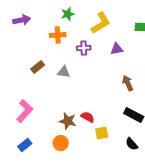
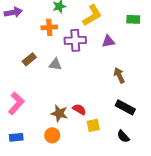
purple cross: (84, 48) -> (75, 40), size x1.5
blue rectangle: (25, 145) -> (16, 137), turned 32

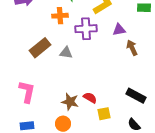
brown rectangle: (29, 59) -> (40, 48), size x1.5
brown arrow: (119, 75) -> (132, 48), moved
pink L-shape: (16, 103) -> (27, 92), turned -30

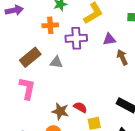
pink L-shape: (27, 92) -> (27, 88), moved

